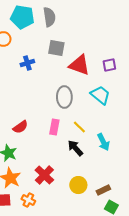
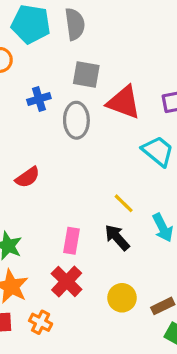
gray ellipse: (64, 97) -> (76, 120), moved
red semicircle: (20, 127) -> (28, 177), moved
pink rectangle: (54, 127) -> (72, 241), moved

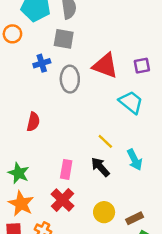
gray square: (86, 75) -> (64, 39), moved
red semicircle: (28, 177) -> (33, 122), turned -42

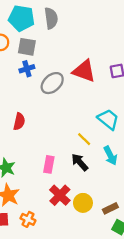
gray square: (64, 39) -> (27, 47), moved
gray ellipse: (70, 79) -> (52, 83), turned 50
cyan trapezoid: (131, 102) -> (108, 119), moved
red cross: (63, 200) -> (60, 195), moved

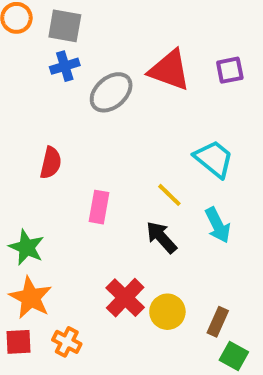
pink rectangle: (49, 164) -> (99, 207), moved
brown rectangle: (110, 208) -> (218, 322), turned -40

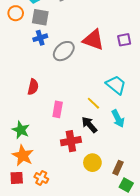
red cross: (125, 298) -> (71, 141), moved, turned 36

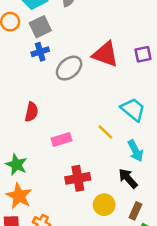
gray square: (40, 17) -> (40, 27), turned -36
pink rectangle: (58, 109) -> (62, 139), turned 63
black arrow: (89, 125) -> (128, 178), moved

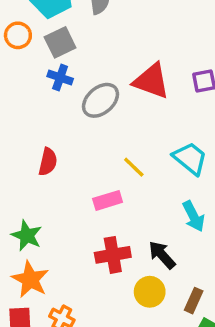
blue cross: (40, 52) -> (60, 77), turned 36
yellow line: (105, 132) -> (134, 167), moved
pink rectangle: (62, 139) -> (108, 200), moved
black arrow: (128, 178) -> (162, 255), moved

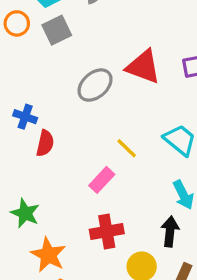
blue cross: (60, 77) -> (25, 117), moved
pink rectangle: (108, 200) -> (102, 180), turned -30
black arrow: (162, 255) -> (170, 232), moved, turned 48
orange star: (30, 279) -> (48, 255), moved

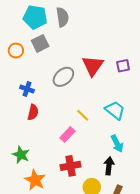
orange circle: (17, 23) -> (16, 51), moved
red triangle: (143, 67) -> (93, 66), turned 45
blue cross: (25, 117) -> (27, 89), moved

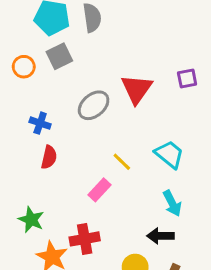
purple square: (123, 66) -> (187, 79), moved
red cross: (71, 166) -> (85, 239), moved
black arrow: (109, 166) -> (160, 236), turned -96

